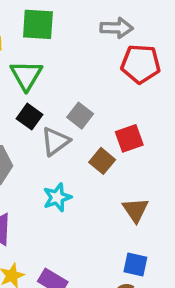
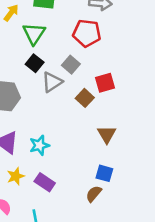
red pentagon: (141, 64) -> (87, 33), moved
cyan star: (57, 197) -> (39, 145), moved

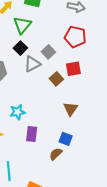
red pentagon: (87, 33) -> (75, 37), moved
purple rectangle: (45, 182) -> (32, 134), moved, turned 56

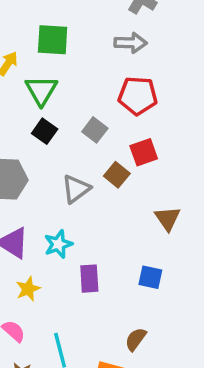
gray triangle: (32, 64) -> (76, 189), moved
brown triangle: (71, 109) -> (167, 219), moved
brown semicircle: (56, 154) -> (136, 339), moved

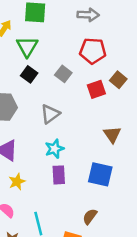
brown square: (117, 175) -> (118, 80), moved
cyan star: (58, 244) -> (55, 149), moved
blue square: (150, 277) -> (100, 174), size x1.5

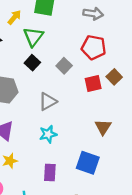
purple rectangle: (59, 175) -> (50, 172), moved

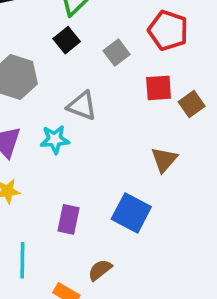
brown square: (114, 77) -> (192, 104), moved
gray triangle: (48, 101) -> (82, 106), turned 42
cyan star: (48, 134) -> (55, 139), moved

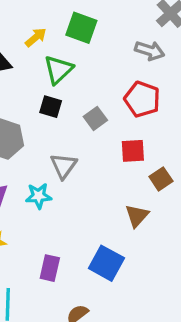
black square: (67, 40) -> (51, 107), turned -35
brown square: (192, 104) -> (161, 179), moved
gray triangle: (82, 106) -> (64, 166), turned 44

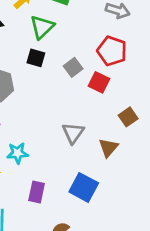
red square: (133, 151) -> (99, 82), moved, turned 30
gray triangle: (64, 166) -> (73, 133), moved
cyan star: (39, 196) -> (18, 153), moved

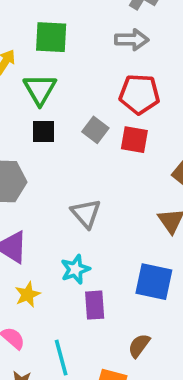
gray triangle: (73, 133) -> (86, 213), moved
cyan star: (18, 153) -> (75, 269), moved

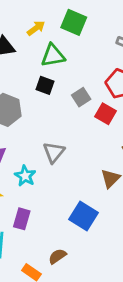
green triangle: (40, 89) -> (53, 56), turned 30
cyan star: (75, 269) -> (25, 176), moved, turned 30
purple rectangle: (95, 305) -> (22, 219), moved

